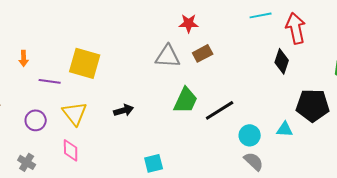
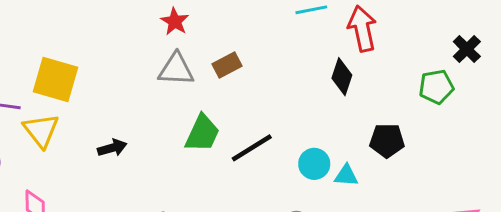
red star: (189, 23) -> (175, 21), moved, turned 30
black pentagon: (313, 105) -> (387, 141), size x0.7
yellow triangle: (75, 113) -> (41, 130), moved
cyan circle: (250, 135) -> (314, 164), moved

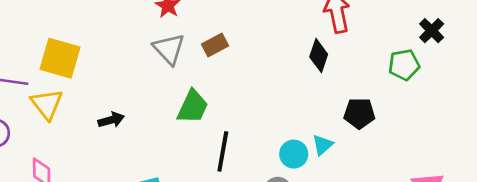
gray triangle: (176, 69) -> (169, 49), turned 44
black line: (252, 148) -> (223, 151), moved, turned -48
cyan circle: (314, 164) -> (294, 154), moved
cyan triangle: (346, 175) -> (323, 145), turned -45

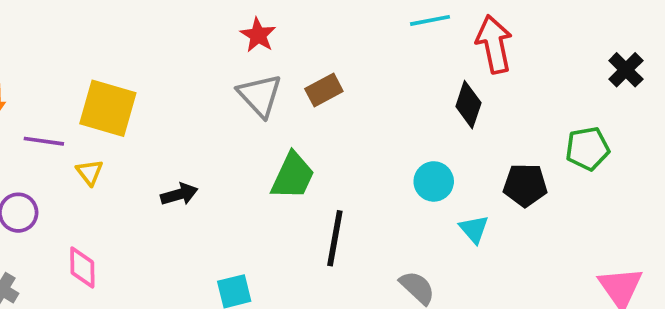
green pentagon: (404, 65) -> (587, 149), moved
yellow triangle: (47, 104) -> (90, 172), size x0.6
cyan triangle: (323, 145) -> (474, 229), turned -30
cyan circle: (294, 154) -> (434, 181), moved

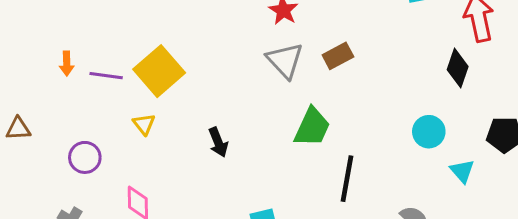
yellow square: (108, 108) -> (159, 71), turned 33
purple line: (44, 141) -> (106, 76), moved
black arrow: (179, 194) -> (218, 142), turned 84

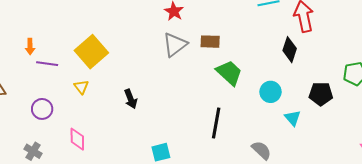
brown rectangle: (338, 56) -> (210, 42), turned 30
gray triangle: (285, 60) -> (175, 45), turned 36
purple line: (106, 76) -> (47, 64), moved
green trapezoid: (312, 127) -> (229, 73), moved, turned -72

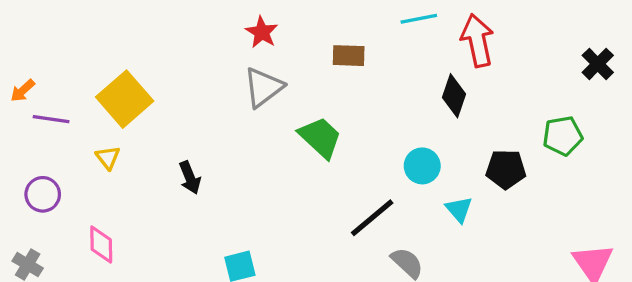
brown rectangle: (210, 42) -> (349, 56), moved
orange arrow: (30, 47) -> (23, 91), turned 49
green trapezoid: (229, 73) -> (320, 137), moved
black line: (216, 123) -> (372, 218), moved, turned 40

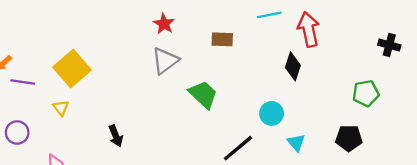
black cross: (598, 64) -> (389, 45), turned -30
black pentagon: (506, 169) -> (349, 138), moved
black arrow: (190, 178) -> (116, 136), moved

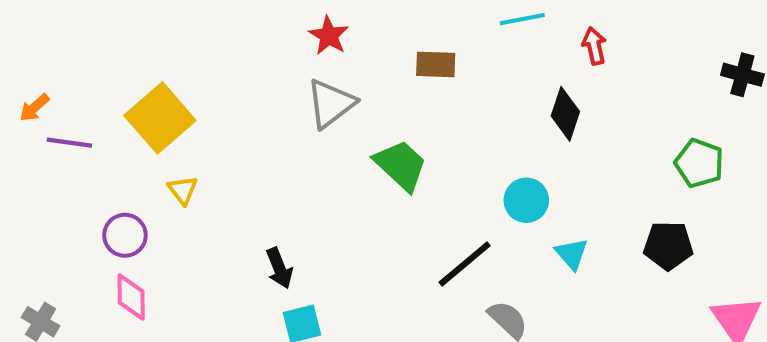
red arrow: (309, 29) -> (594, 46), size x0.6
green pentagon: (366, 93) -> (699, 163), turned 30
yellow triangle: (61, 108) -> (183, 190), moved
purple circle: (17, 132) -> (125, 235), moved
black arrow: (116, 136) -> (279, 268), moved

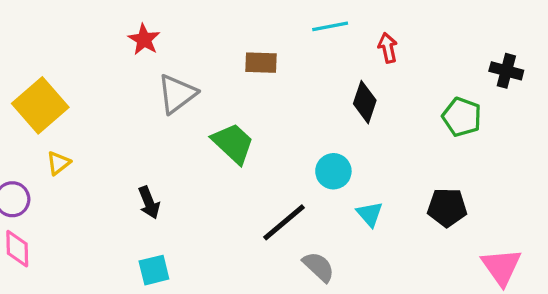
red star: (329, 36) -> (144, 40), moved
green pentagon: (699, 163) -> (462, 117), moved
yellow triangle: (183, 190) -> (58, 163), turned 30
black arrow: (279, 268) -> (149, 203), moved

